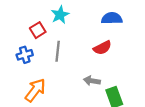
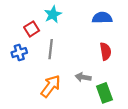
red semicircle: (102, 48) -> (106, 51), moved, turned -72
orange arrow: (35, 90) -> (51, 86), moved

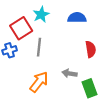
blue semicircle: (102, 18) -> (77, 18), moved
red square: (32, 29) -> (21, 28), size x1.5

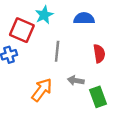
red square: (21, 28) -> (22, 30), turned -35
gray line: (39, 47) -> (57, 51), moved

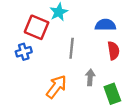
blue semicircle: (84, 18) -> (105, 25), moved
gray arrow: (76, 80) -> (90, 77), turned 84

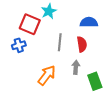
red semicircle: (113, 51) -> (82, 44), moved

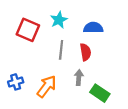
cyan star: (49, 11) -> (59, 20), moved
blue cross: (19, 45) -> (16, 82), moved
green rectangle: (95, 81) -> (100, 93), turned -36

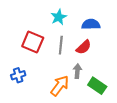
red square: (28, 30) -> (33, 42), moved
red semicircle: (85, 52) -> (84, 47), turned 56
orange arrow: (47, 86) -> (60, 86), moved

